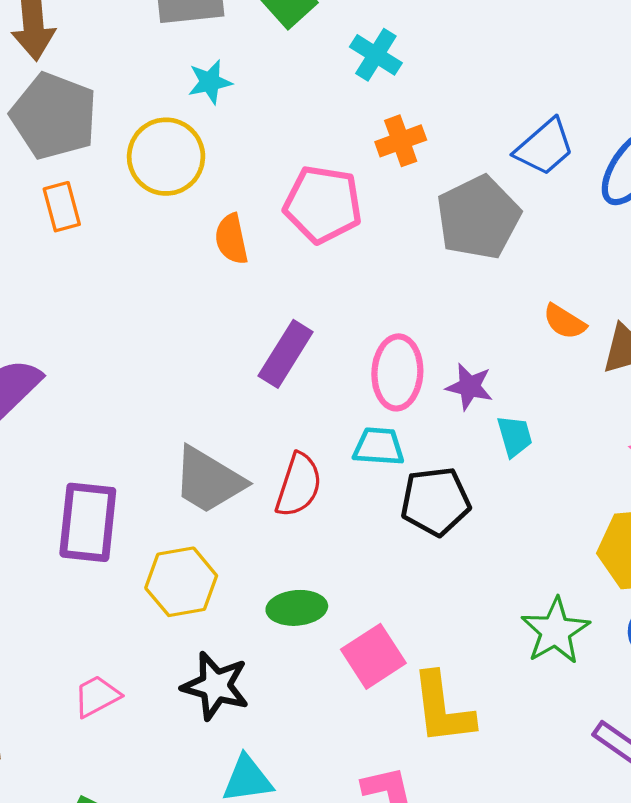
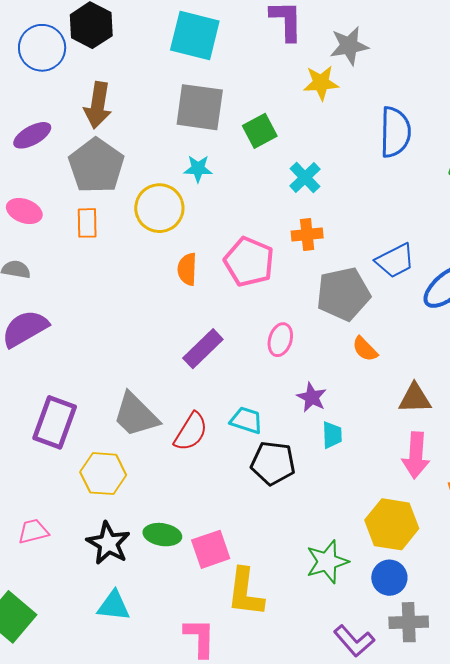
orange semicircle: (564, 322) -> (365, 349), moved
pink ellipse: (397, 372) -> (280, 340), moved, size x0.7
green ellipse: (297, 608) -> (162, 535), moved

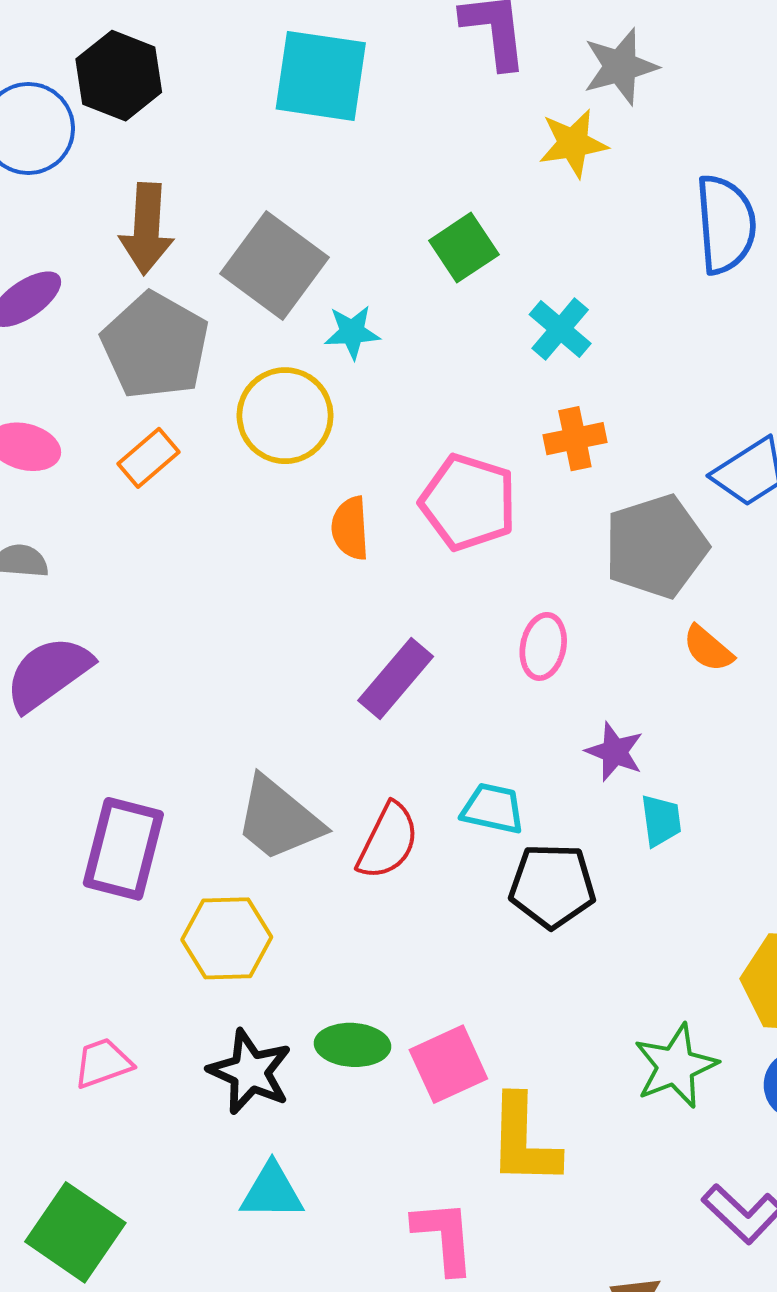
gray square: (200, 107) -> (275, 265), moved, turned 34
orange rectangle: (87, 223) -> (149, 458), turned 56

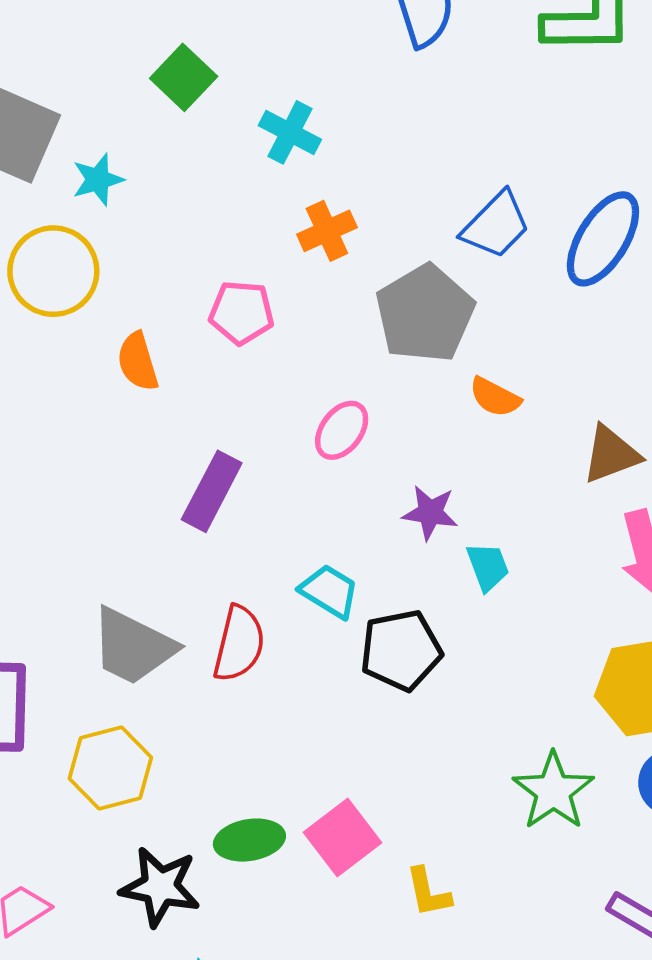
pink pentagon: (468, 502) -> (242, 312), size x0.7
pink ellipse: (543, 646) -> (342, 430), turned 38
cyan trapezoid: (493, 809) -> (329, 591), turned 32
yellow L-shape: (524, 1141) -> (428, 892), size x0.6

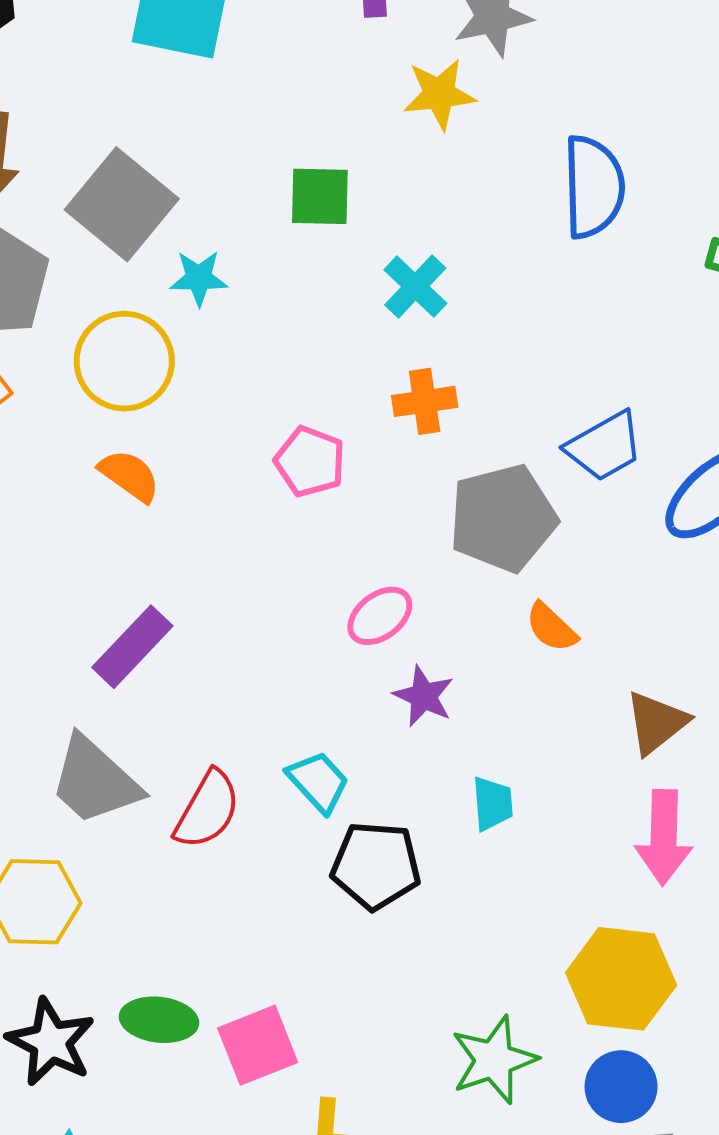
green square: (184, 77) -> (320, 196), turned 32
orange semicircle: (138, 362) -> (129, 476), moved, turned 126
brown triangle: (611, 454) -> (656, 723), turned -34
purple rectangle: (212, 491) -> (132, 647), moved
purple star: (430, 513) -> (424, 696), moved

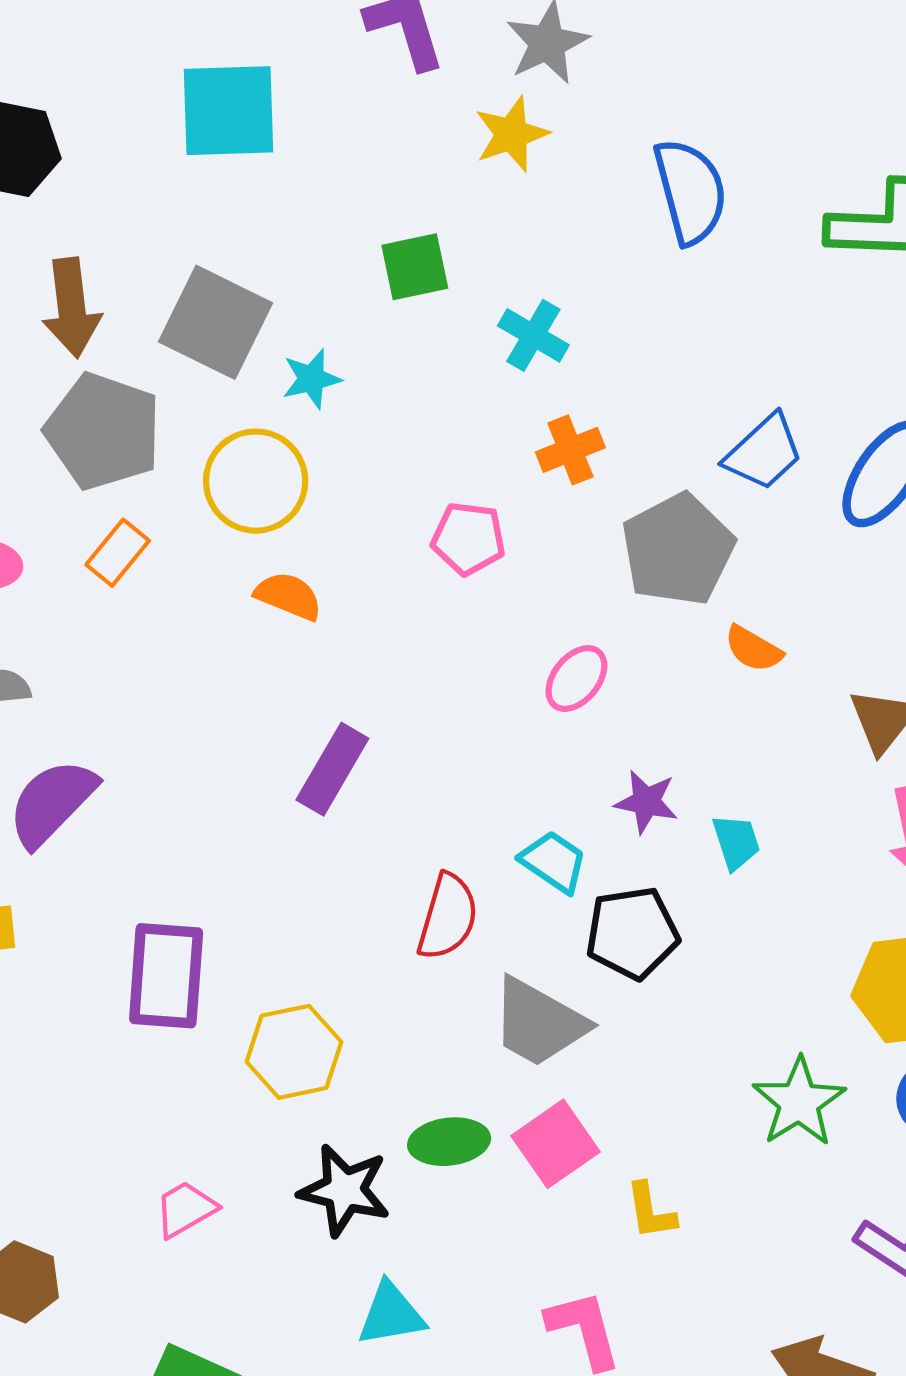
purple star: (424, 696) -> (646, 802), moved
gray trapezoid: (95, 781) -> (539, 1023), moved

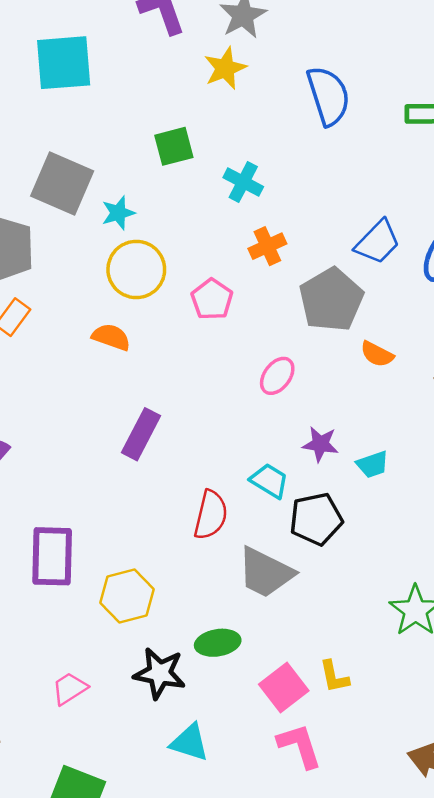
yellow circle: (256, 481) -> (136, 269), moved
pink pentagon: (468, 538) -> (212, 299), turned 30
cyan trapezoid: (736, 842) -> (373, 464), turned 92
pink square: (555, 1144) -> (284, 688), moved
cyan triangle: (391, 1314) -> (190, 742), turned 30

